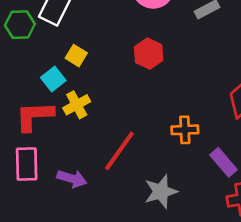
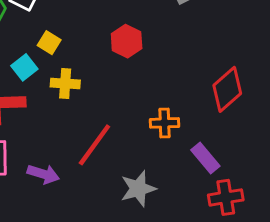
yellow cross: (77, 105) -> (65, 84), moved, turned 32

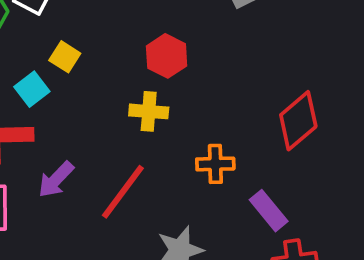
yellow cross: (65, 84) -> (149, 111), moved
purple arrow: (43, 174) -> (56, 180), moved, turned 116

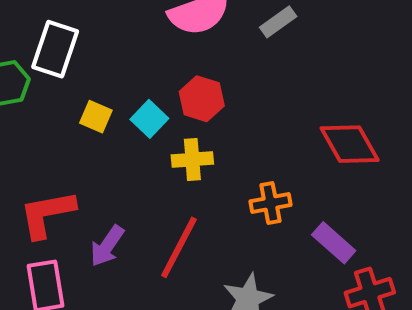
cyan square: (32, 89) -> (149, 119), moved
red diamond: (298, 121) -> (350, 144), turned -70

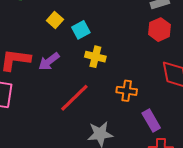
red hexagon: (202, 99) -> (159, 30), moved
purple arrow: (107, 246) -> (49, 61), moved

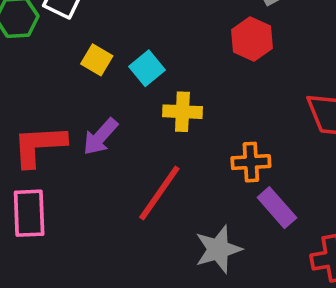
red hexagon: (159, 30) -> (252, 39), moved
purple rectangle: (151, 121) -> (277, 208), moved

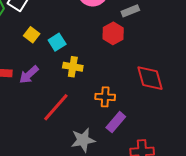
purple rectangle: (277, 208) -> (116, 122), turned 75

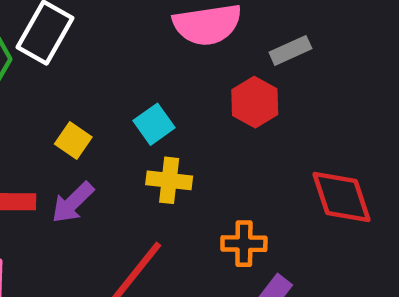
yellow square: (32, 35) -> (73, 140), moved
cyan square: (57, 42) -> (154, 124), moved

